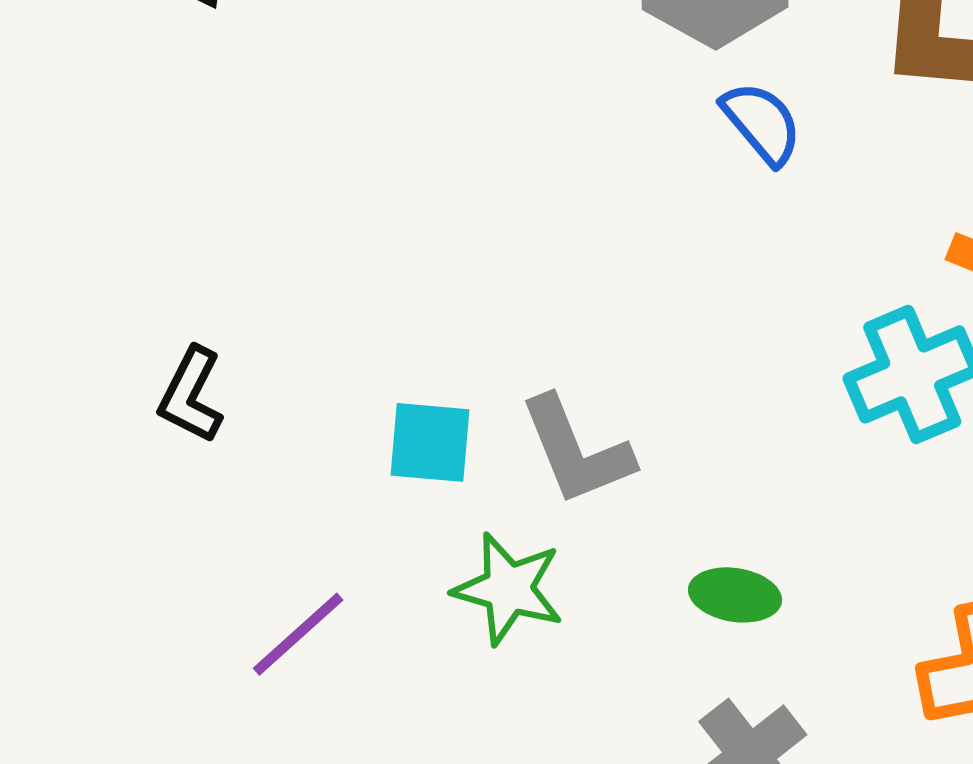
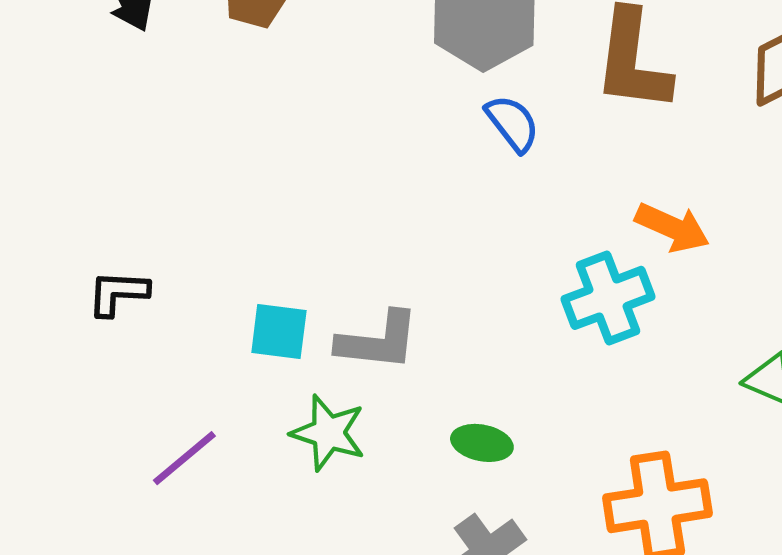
black L-shape: (191, 395) -> (118, 293), turned 64
gray L-shape: (576, 451) -> (378, 341), turned -64

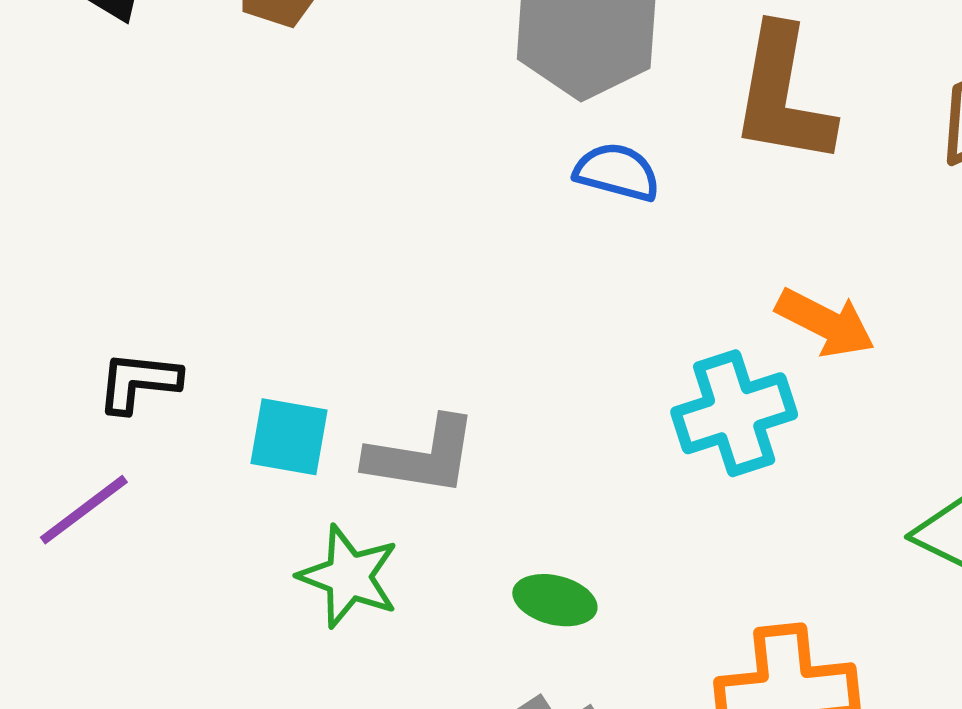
blue semicircle: (512, 123) -> (617, 172), turned -40
black L-shape: (118, 293) -> (139, 382), moved
purple line: (184, 458) -> (84, 510), moved

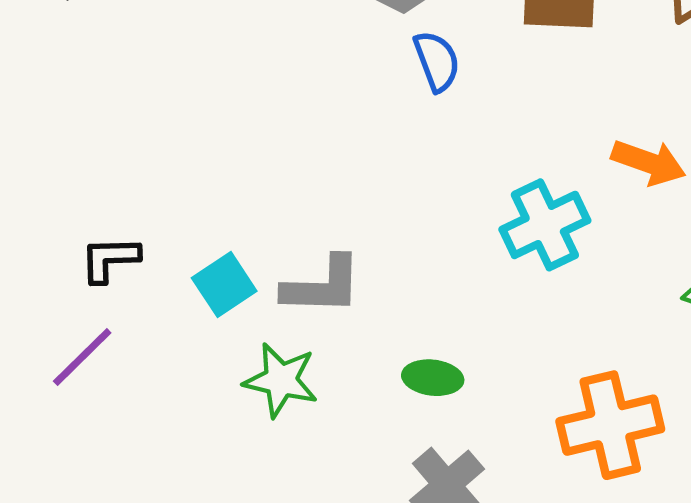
blue semicircle: (617, 172) -> (437, 61), turned 62
orange arrow: (825, 323) -> (649, 162), moved
cyan square: (289, 437) -> (224, 285), turned -36

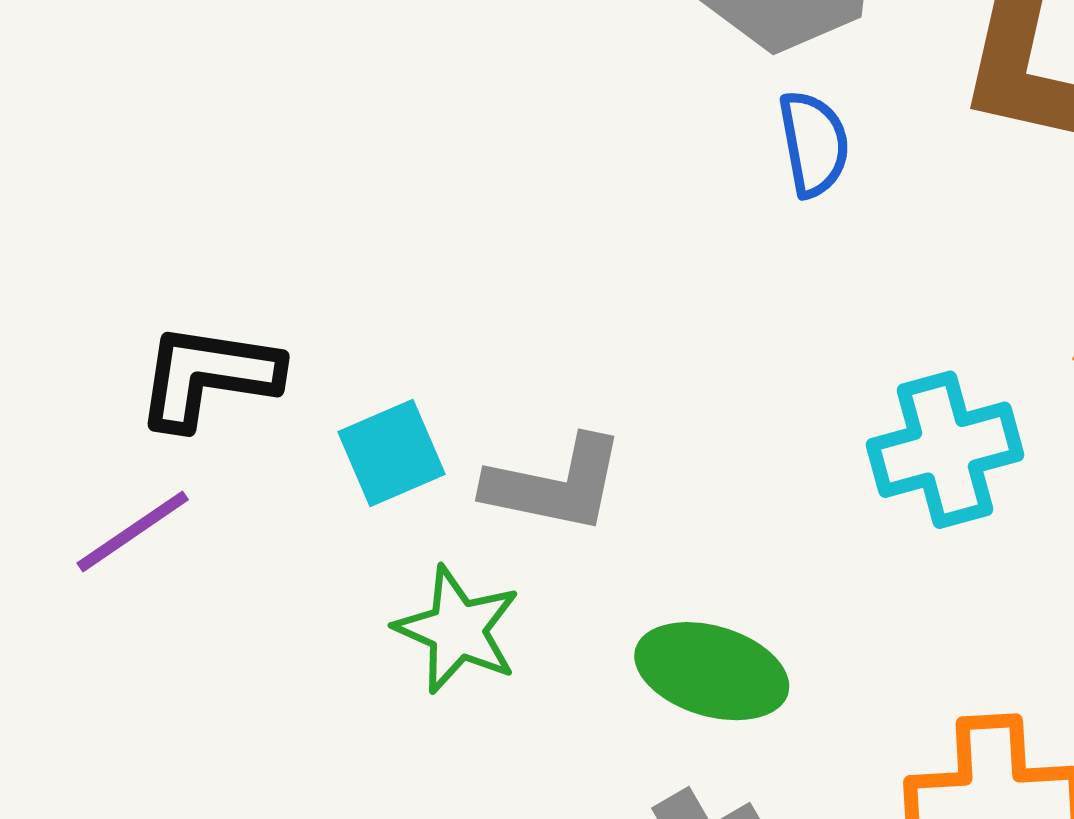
black L-shape: (110, 259) -> (208, 376), size x1.4
green ellipse: (433, 378) -> (712, 671), size x1.5

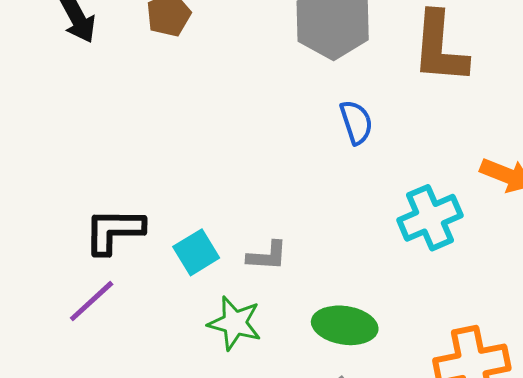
blue semicircle: (814, 144) -> (356, 122), moved
gray L-shape: (555, 484) -> (267, 256), size x0.7

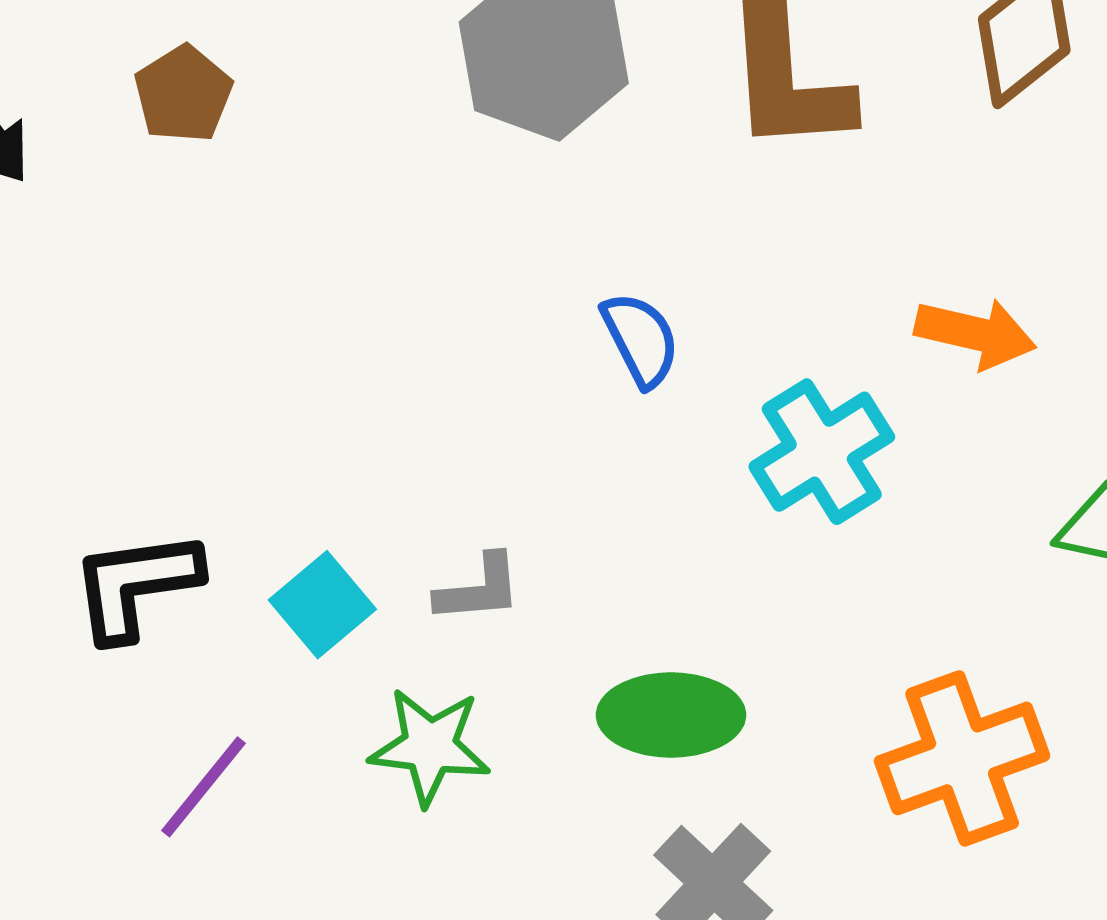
blue semicircle: (356, 122) -> (641, 339), moved
purple line: (92, 301) -> (203, 787), moved

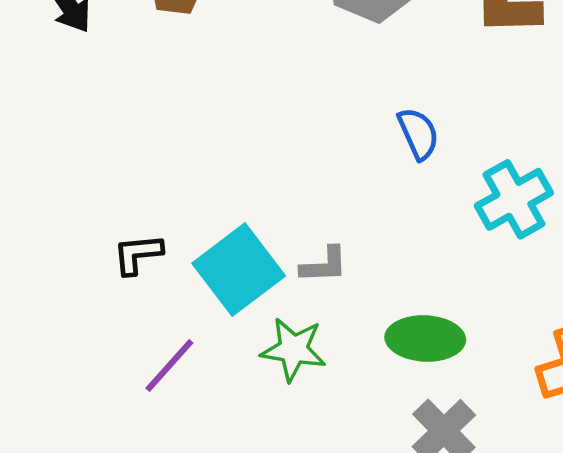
black L-shape: (136, 585) -> (138, 254), size x0.7
cyan square: (322, 605) -> (239, 270), size x1.6

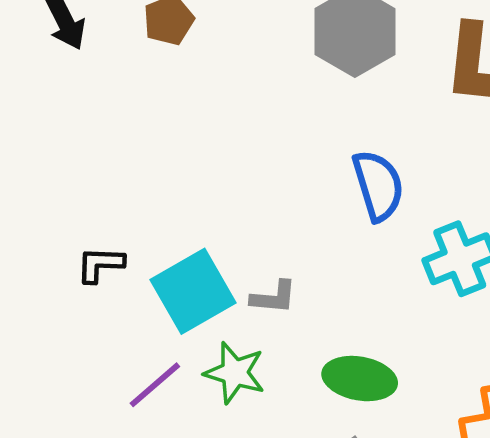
blue semicircle: (418, 134) -> (378, 186), size x1.4
purple line: (169, 366) -> (155, 385), moved

